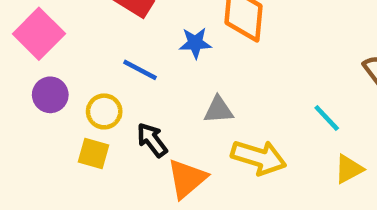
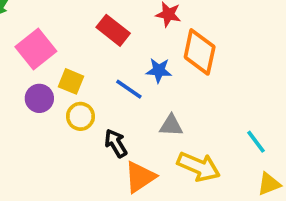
blue line: (140, 70) -> (129, 89), moved
yellow square: (93, 153) -> (71, 81), moved

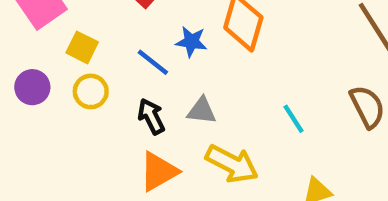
purple circle: (39, 98) -> (32, 87), moved
cyan line: (256, 142) -> (294, 119), moved
black arrow: (116, 143) -> (151, 116), moved

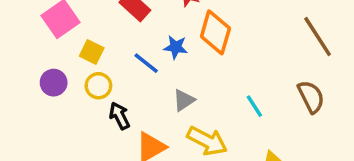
gray triangle: (202, 111) -> (184, 100), turned -40
black arrow: (151, 116) -> (119, 116), moved

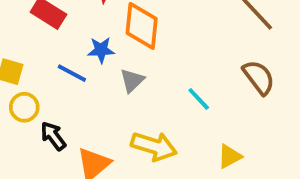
gray triangle: (184, 100) -> (132, 80), moved

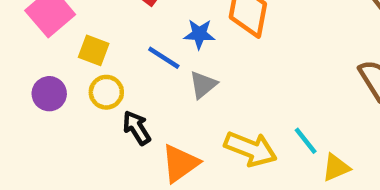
gray triangle: (132, 80) -> (203, 85), moved
cyan line: (199, 99) -> (306, 141), moved

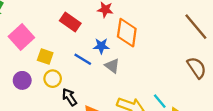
gray triangle: (203, 85) -> (112, 66), moved, turned -42

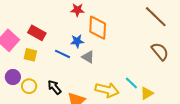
red rectangle: (70, 22) -> (37, 33), moved
yellow circle: (53, 79) -> (29, 86), moved

